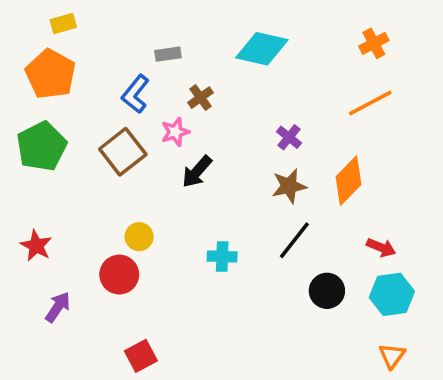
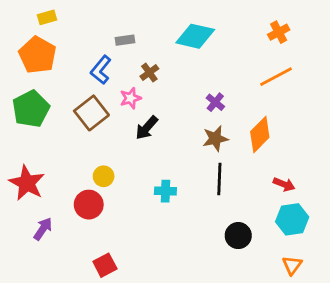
black line: (294, 240) -> (219, 179), turned -36
red star: (36, 246) -> (27, 183), size x1.5
black circle: (327, 291) -> (238, 236), moved

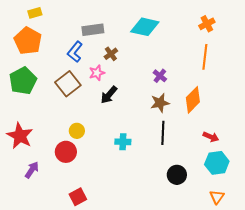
gray rectangle: (125, 40) -> (93, 30), size x1.5
orange line: (276, 77) -> (205, 57), turned -55

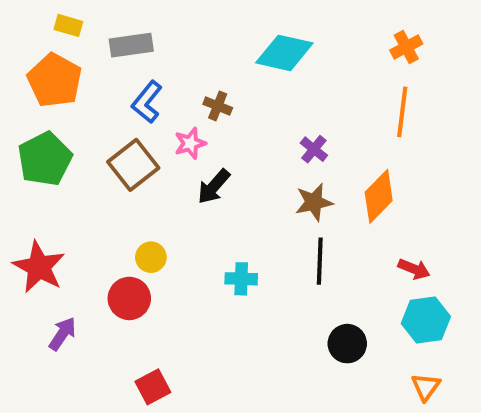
yellow rectangle: (35, 13) -> (68, 25), turned 32
gray rectangle: (93, 30) -> (131, 45), moved
brown cross: (111, 54) -> (218, 106), turned -32

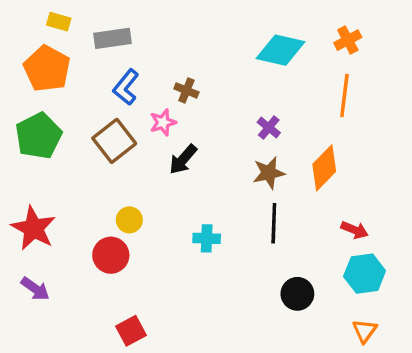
cyan diamond: (284, 53) -> (281, 50), moved
purple arrow: (63, 334) -> (35, 289), moved, turned 92

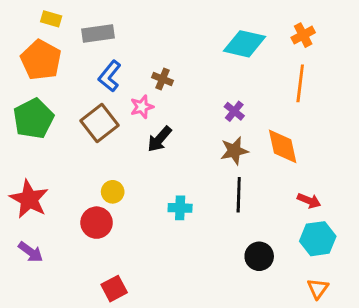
orange diamond: (324, 168) -> (283, 146), turned -57

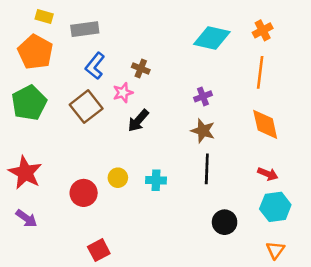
purple cross: (234, 111) -> (203, 96), turned 30
orange diamond: (283, 146) -> (265, 124), moved
brown star: (234, 151) -> (203, 131), turned 30
yellow circle: (113, 192) -> (118, 178), moved

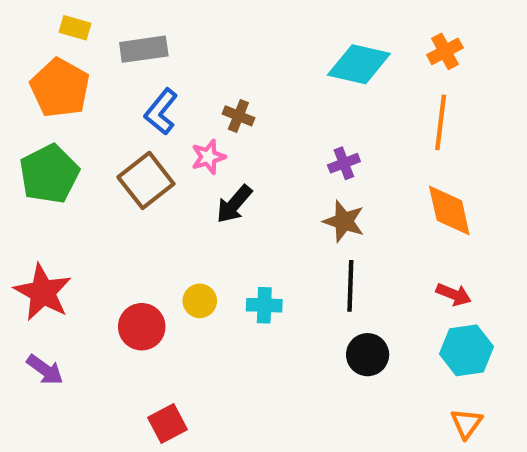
black circle: (225, 222) -> (368, 355), moved

